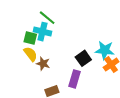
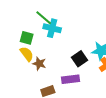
cyan cross: (42, 32) -> (52, 28), moved
purple rectangle: (74, 79) -> (70, 79), turned 66

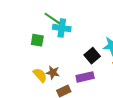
yellow semicircle: (27, 54) -> (40, 75), moved
brown star: (39, 64) -> (53, 72), moved

